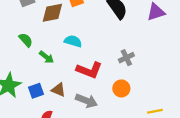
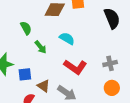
orange circle: (121, 88) -> (112, 88), moved
brown triangle: (58, 90) -> (43, 86), moved

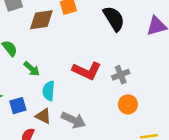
cyan semicircle: (67, 39) -> (49, 91), moved, turned -105
red L-shape: (75, 67) -> (87, 71), moved

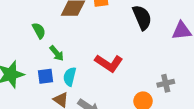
gray cross: (121, 75) -> (166, 83), moved
blue square: (18, 106) -> (46, 76), moved

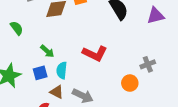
green semicircle: (39, 31) -> (17, 28), moved

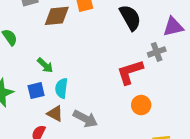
red L-shape: (95, 54) -> (130, 72), moved, turned 135
gray cross: (148, 64) -> (157, 52), moved

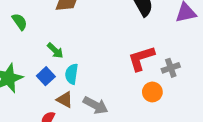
gray cross: (157, 52) -> (171, 68), moved
blue square: (36, 91) -> (46, 76), turned -30

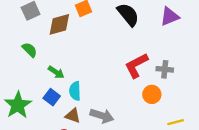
green semicircle: (20, 22) -> (30, 50), moved
gray cross: (171, 68) -> (165, 69), turned 35

